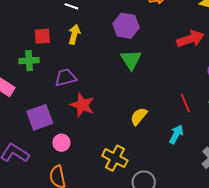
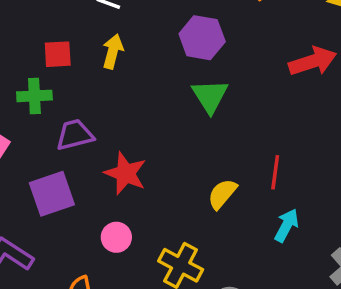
purple trapezoid: (66, 78) -> (75, 135), moved
red line: (185, 103) -> (275, 172), moved, turned 30
pink circle: (61, 143) -> (116, 237), moved

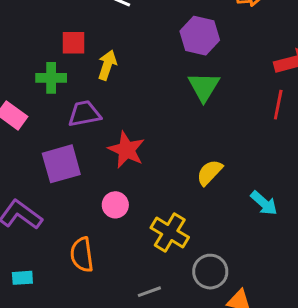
yellow arrow: (113, 51) -> (107, 65), moved
red line: (275, 172) -> (278, 105), moved
cyan arrow: (287, 225) -> (264, 203), turned 100

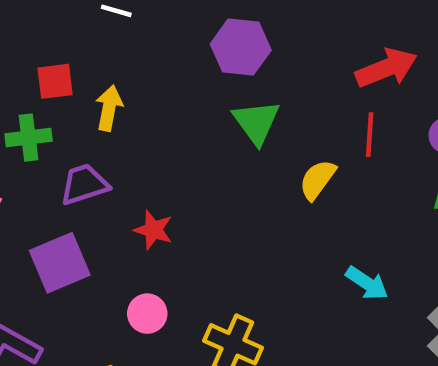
red star: (126, 150) -> (153, 230), size x0.7
yellow semicircle: (210, 172) -> (317, 180), moved

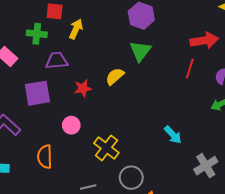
yellow semicircle: (317, 180) -> (115, 76), moved
red star: (153, 230) -> (83, 88), turned 30

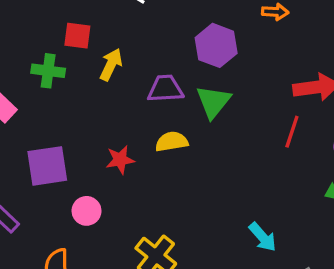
purple trapezoid: (57, 61) -> (165, 89), moved
yellow semicircle: (115, 76) -> (172, 142), turned 30
pink circle: (71, 125) -> (87, 211), moved

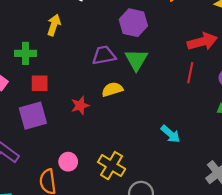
red square: (77, 36) -> (40, 83), moved
yellow arrow: (111, 65) -> (54, 25), moved
pink circle: (87, 211) -> (68, 162), moved
cyan arrow: (263, 237) -> (170, 134), moved

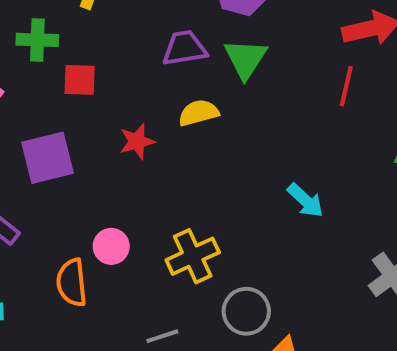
red square: (40, 83) -> (80, 80), moved
yellow cross: (112, 166) -> (193, 256), turned 32

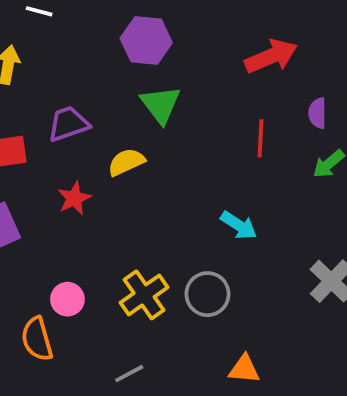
purple trapezoid: (185, 48) -> (68, 124), moved
red line: (346, 86) -> (260, 138), moved
gray circle: (246, 311) -> (207, 294), moved

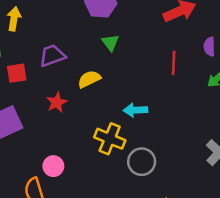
green triangle: (161, 104) -> (110, 43), size x0.7
cyan arrow: (239, 225) -> (135, 110), moved, turned 145
yellow cross: (144, 295) -> (110, 139), moved, turned -32

